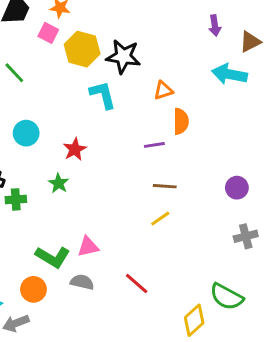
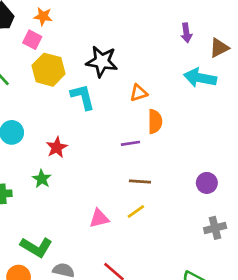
yellow hexagon: (82, 49) -> (49, 70), moved
pink triangle: (88, 247) -> (99, 218), moved

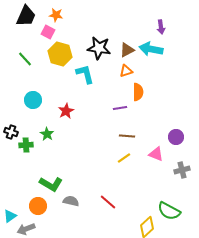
brown triangle: (219, 48) -> (127, 50), moved
cyan arrow: (200, 78) -> (151, 49), moved
green star: (42, 179) -> (47, 134), moved
pink triangle: (99, 218) -> (156, 154), moved, turned 35

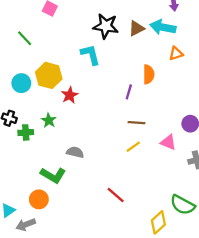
yellow hexagon: (60, 54) -> (49, 75), moved
orange triangle: (126, 71) -> (176, 54), moved
cyan circle: (33, 100) -> (21, 83), moved
purple line: (120, 108) -> (129, 92), turned -64
gray semicircle: (71, 201) -> (75, 152), moved

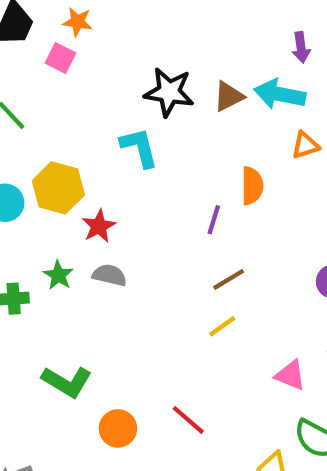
brown line: (136, 123) -> (229, 279), turned -35
pink triangle: (168, 142) -> (290, 375), moved
gray semicircle: (75, 152) -> (109, 275), moved
orange circle: (39, 199) -> (118, 428), moved

